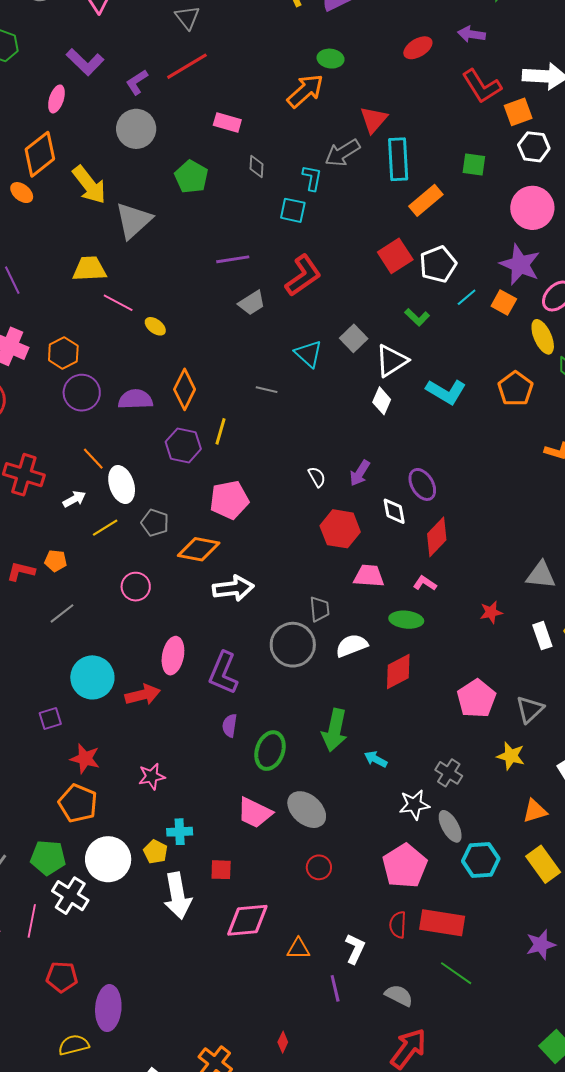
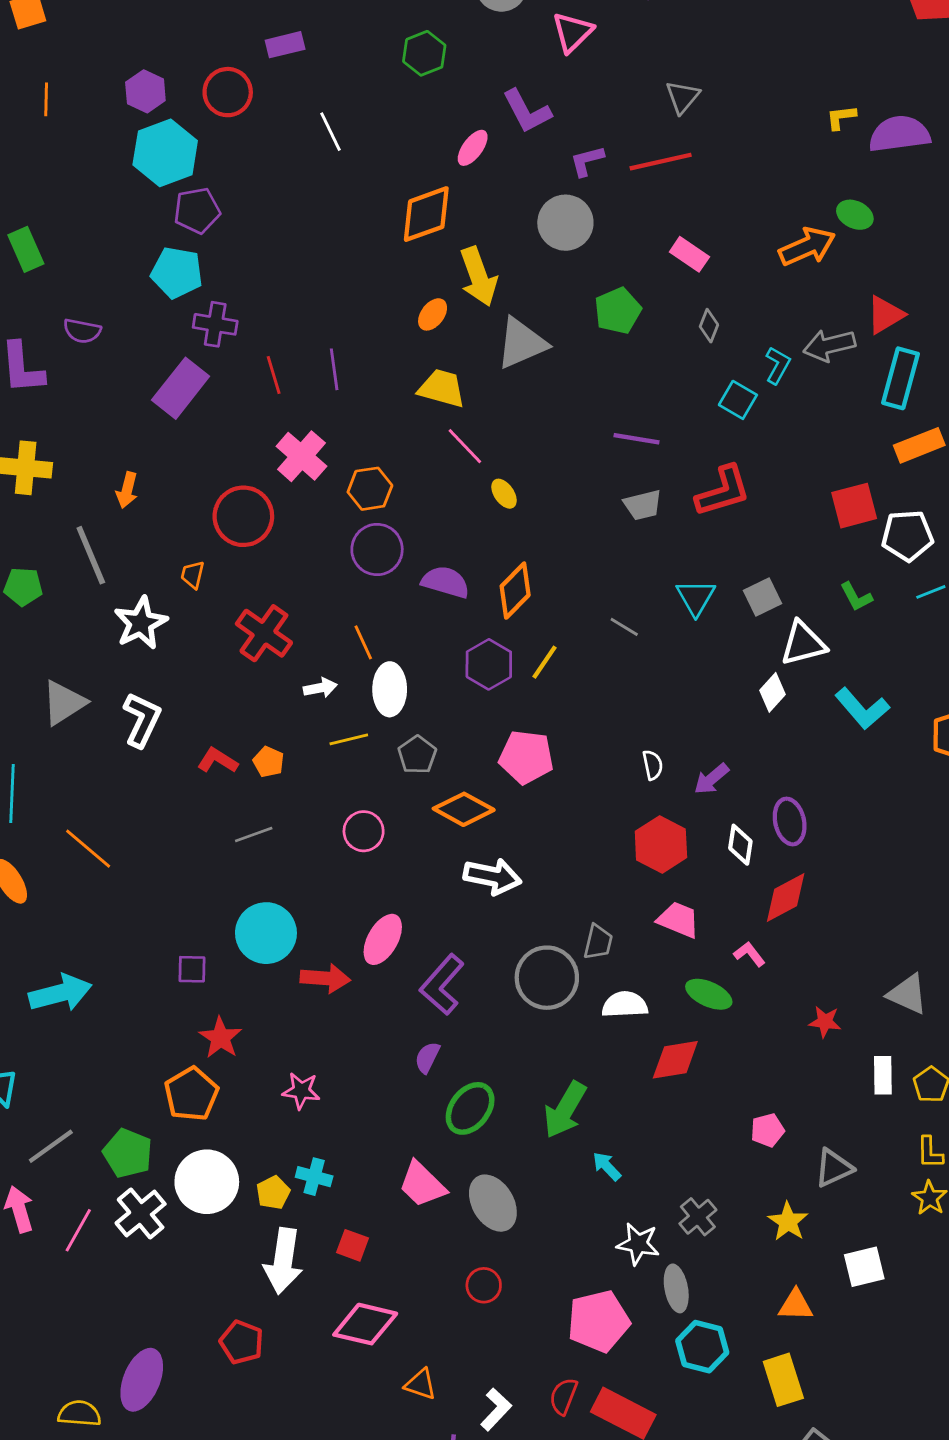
orange ellipse: (22, 193) -> (433, 314), moved, turned 70
pink pentagon: (476, 699) -> (767, 1130), size x0.6
red pentagon: (62, 977) -> (242, 1342), moved

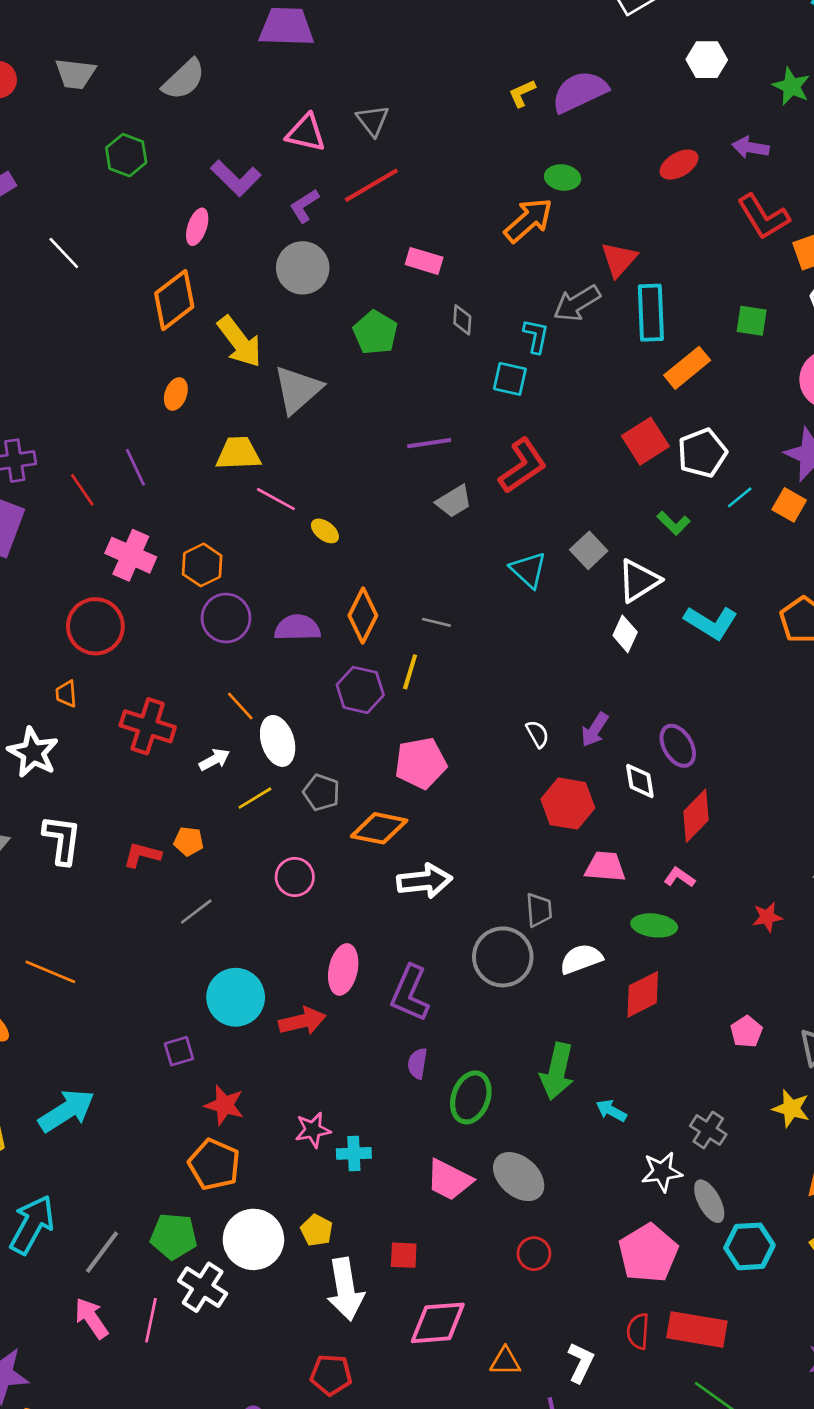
pink triangle: (572, 32) -> (306, 133), moved, turned -45
orange ellipse: (433, 314) -> (176, 394), moved
gray line: (624, 627) -> (436, 622), moved
cyan cross: (314, 1177) -> (354, 1153), moved

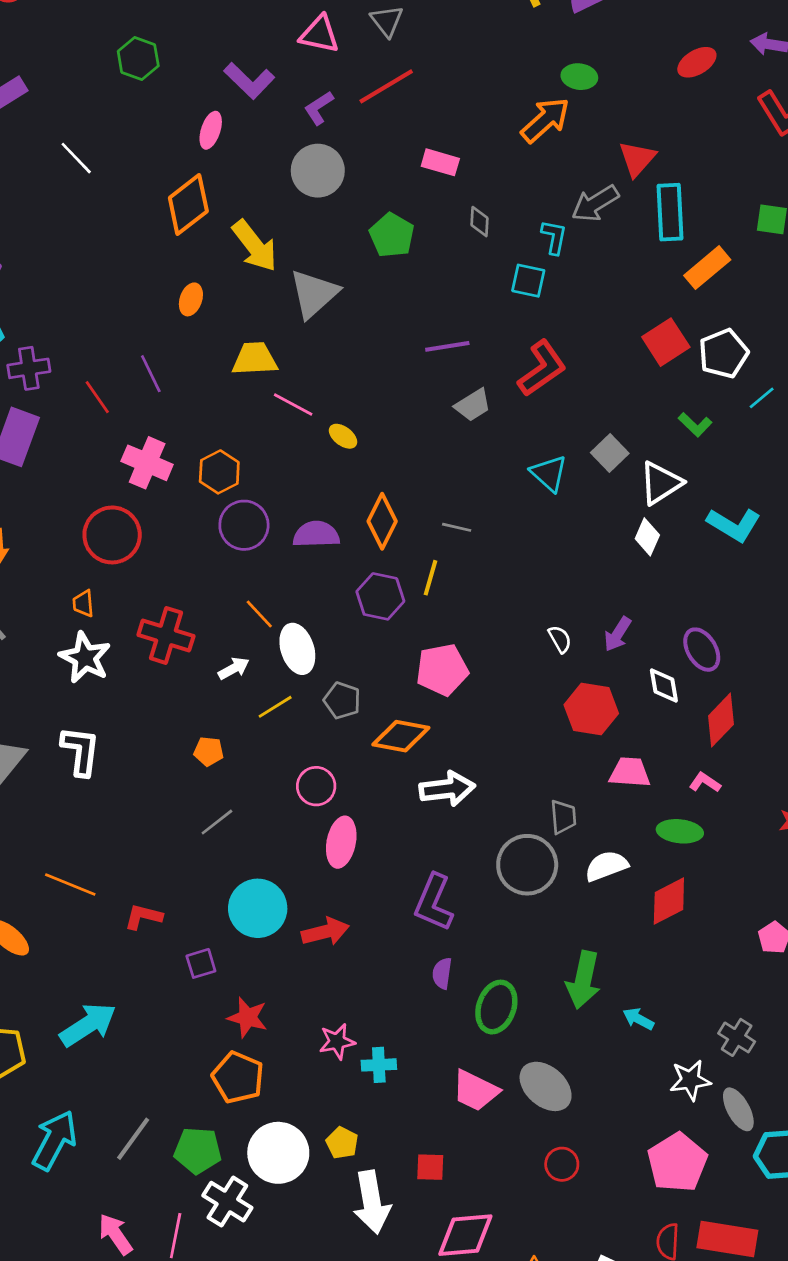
white star: (33, 752) -> (85, 658), moved
red L-shape: (142, 855) -> (143, 917), moved
pink ellipse: (343, 969) -> (341, 842), moved
gray line: (102, 1252) -> (133, 1139), moved

